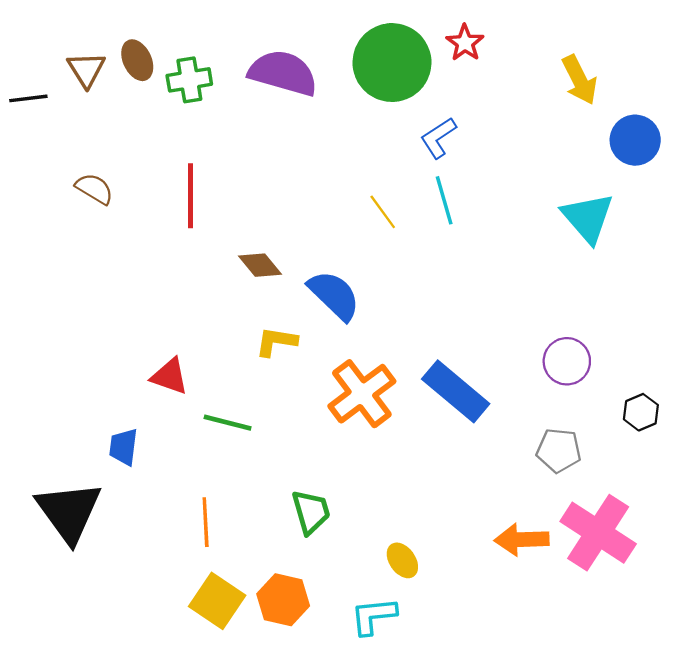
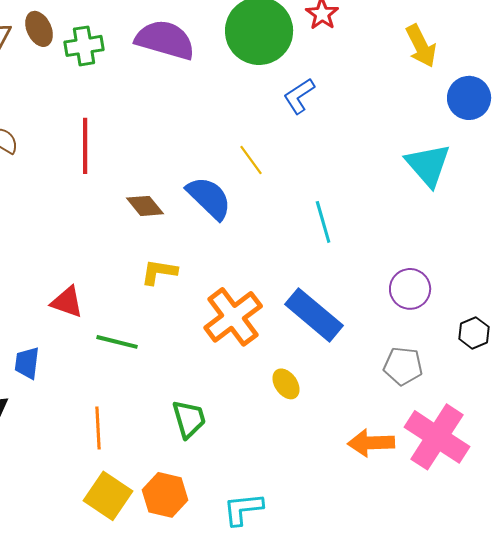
cyan line: (444, 200) -> (323, 222), moved
blue semicircle: (334, 295) -> (209, 198), moved
yellow ellipse: (402, 560) -> (286, 384), moved

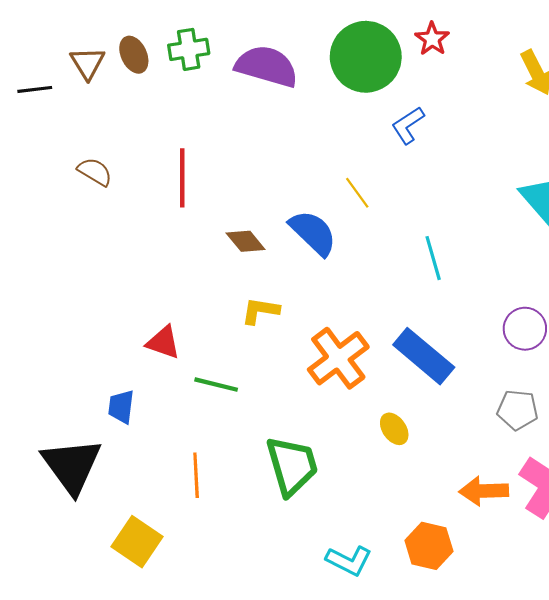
green cross: (84, 46) -> (189, 49), moved
green trapezoid: (189, 419) -> (292, 466), size x1.5
orange hexagon: (165, 495) -> (429, 546), moved
yellow square: (108, 496) -> (137, 542), moved
cyan L-shape: (243, 509) -> (349, 561), turned -147

